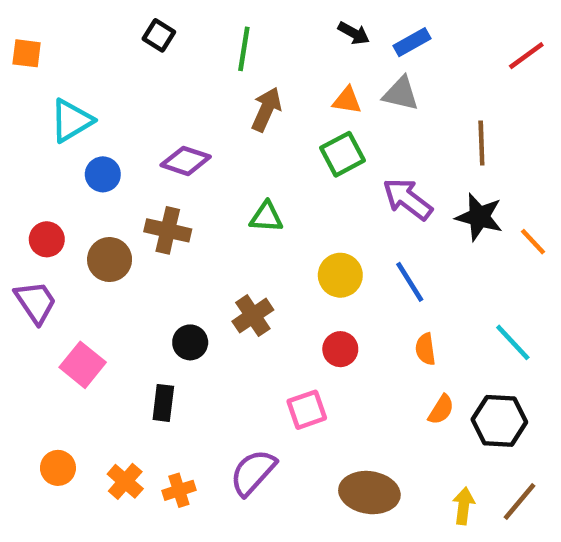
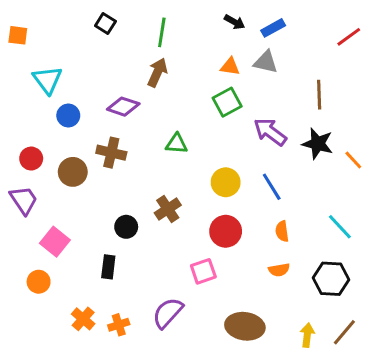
brown arrow: (266, 109) -> (157, 72), moved
cyan triangle: (71, 121) -> (47, 80), turned -36
red circle: (340, 349) -> (226, 231), size x1.4
orange semicircle: (441, 410) -> (279, 270), moved, turned 48
orange circle: (58, 468) -> (39, 282), moved

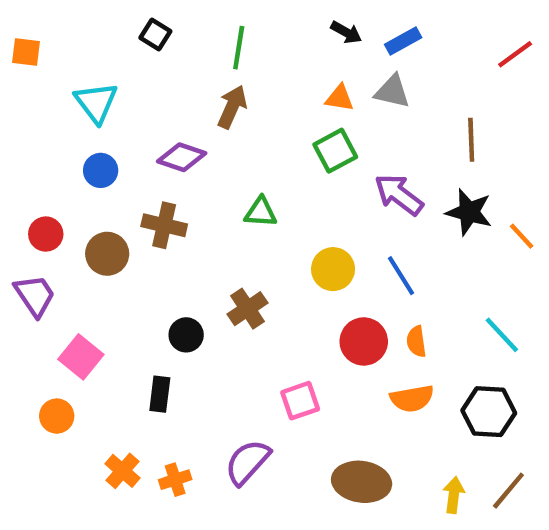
cyan triangle: (47, 80) -> (96, 102), moved
red circle: (226, 231) -> (364, 341), moved
orange semicircle: (279, 270) -> (412, 398), size x1.4

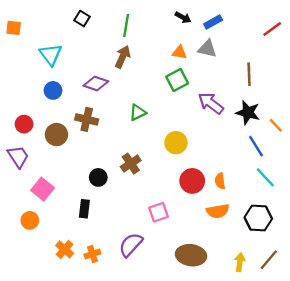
green triangle: (261, 212) -> (138, 113), turned -30
blue line: (401, 276) -> (256, 146), moved

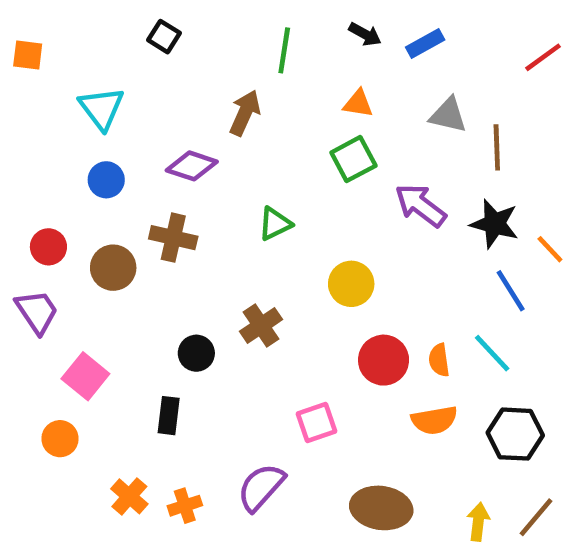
green line: (126, 26) -> (284, 50), moved
gray triangle: (207, 49) -> (448, 115), moved
cyan line: (265, 177) -> (492, 353), moved

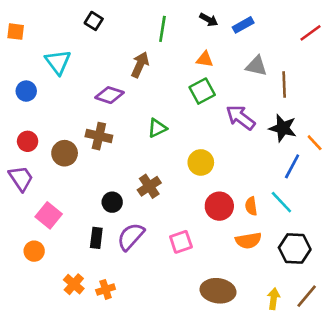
blue circle: (106, 180) -> (26, 91), moved
blue line: (511, 291) -> (292, 166), turned 60
purple semicircle: (261, 487) -> (131, 237), moved

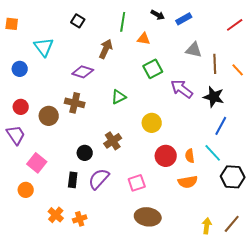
black square: (94, 21) -> (78, 21), moved
orange triangle: (205, 59) -> (144, 39), moved
orange line: (315, 143) -> (238, 70), moved
black hexagon: (295, 248) -> (233, 177), moved
brown ellipse: (218, 291) -> (148, 217), moved

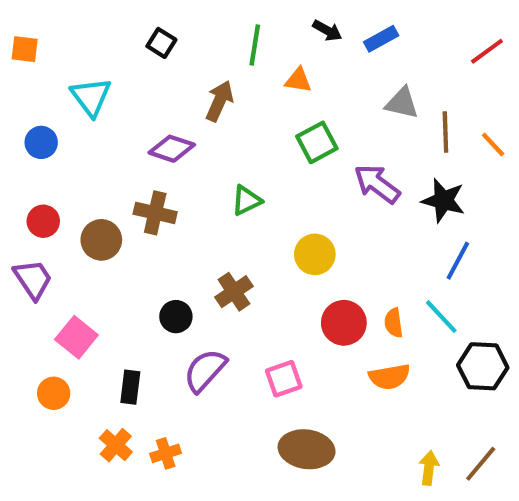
black rectangle: (73, 180) -> (130, 387), moved

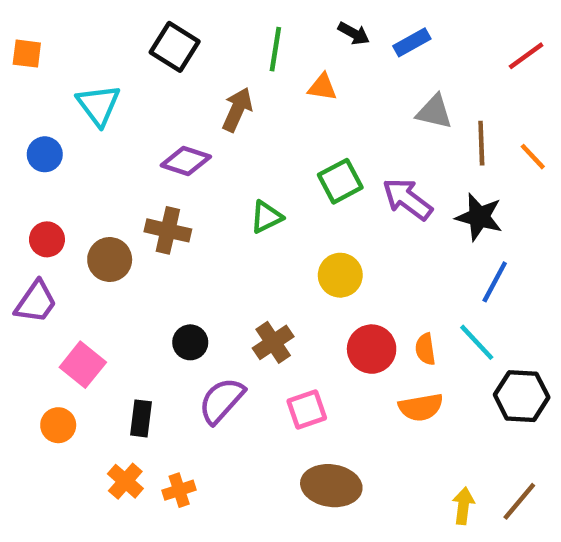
black square: (161, 43) -> (175, 47), size x1.5
green square: (317, 142) -> (340, 181), moved
purple trapezoid: (33, 279) -> (36, 302), turned 69
brown cross: (234, 292) -> (273, 342), moved

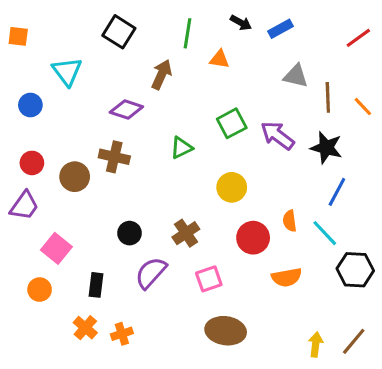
orange semicircle: (425, 349) -> (290, 221), moved

